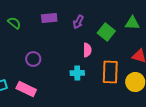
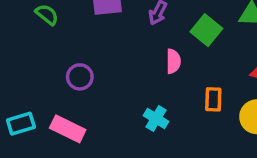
orange rectangle: (110, 72) -> (213, 99), size x0.6
cyan cross: (77, 73) -> (156, 118), moved, turned 32

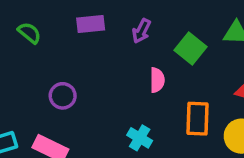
orange rectangle: (213, 99) -> (197, 119), size x1.4

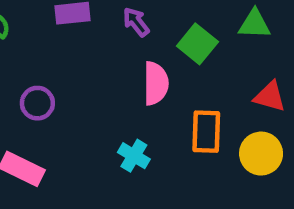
purple arrow: (141, 31) -> (136, 22), turned 115
pink semicircle: (157, 80) -> (156, 83), size x1.4

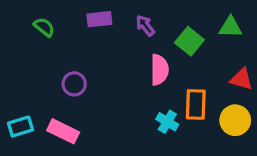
cyan cross: (134, 156) -> (167, 122), moved

